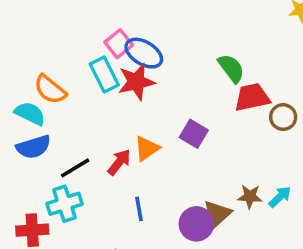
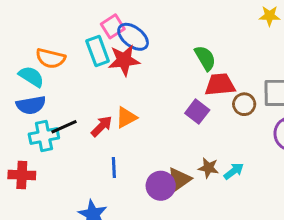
orange semicircle: (50, 90) -> (51, 58), turned -32
purple square: (194, 134) -> (197, 112), moved
cyan cross: (65, 204) -> (44, 136), moved

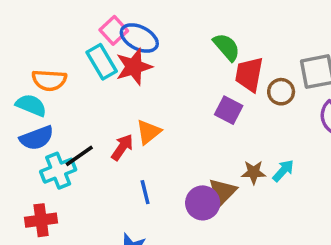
red trapezoid: (220, 85) -> (249, 74), turned -64

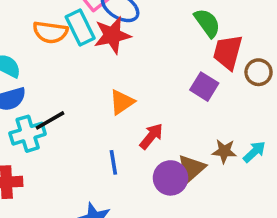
orange semicircle: (49, 80) -> (50, 32), moved
red arrow: (122, 147) -> (151, 136), moved

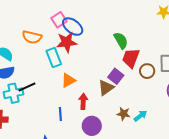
cyan rectangle: (80, 28) -> (54, 57), moved
red arrow: (151, 136) -> (83, 101), turned -42
brown triangle: (191, 168) -> (106, 88), moved

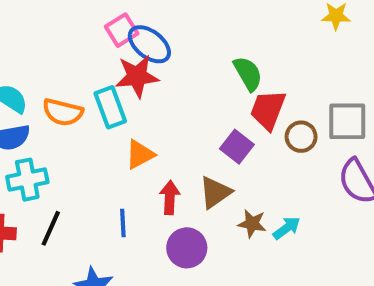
orange semicircle: (32, 37) -> (63, 112), moved
black line: (27, 87) -> (51, 228), moved, turned -42
brown triangle: (106, 88) -> (215, 192), moved

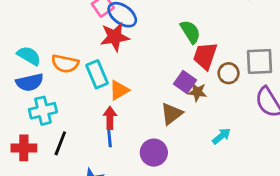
cyan rectangle: (110, 107) -> (97, 74), moved
red arrow: (170, 197) -> (110, 118), moved
brown star: (252, 224) -> (197, 92), moved

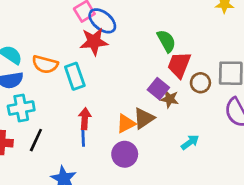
orange triangle: (119, 90) -> (126, 123), moved

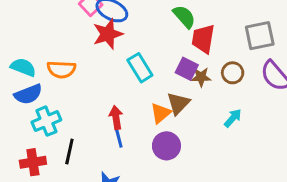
cyan rectangle: (75, 76) -> (140, 68), moved
brown circle: (200, 83) -> (233, 73), moved

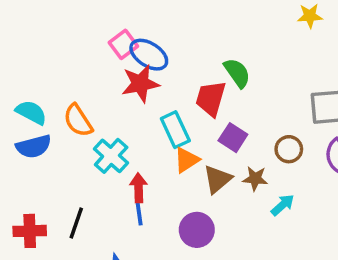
red trapezoid: (203, 39) -> (211, 98), moved
orange semicircle: (61, 69) -> (78, 121), turned 48
brown star: (201, 77) -> (255, 179), moved
orange triangle: (161, 113) -> (187, 160), moved
cyan cross: (46, 121) -> (111, 156), moved, turned -32

